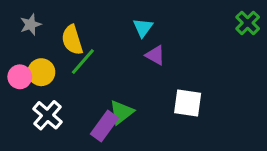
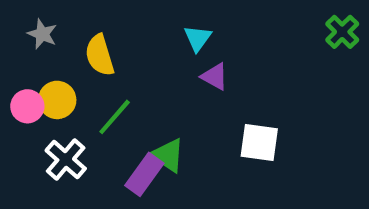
gray star: (31, 24) -> (42, 34), turned -30
green line: (83, 61) -> (115, 117), moved
green triangle: (121, 112) -> (168, 155), turned -48

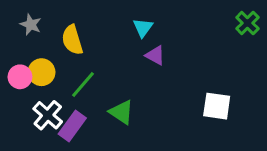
white square: (259, 142) -> (217, 106), moved
purple rectangle: (144, 174) -> (72, 126), moved

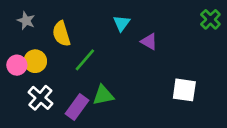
purple triangle: (155, 55) -> (149, 42), moved
green line: (83, 84) -> (85, 60), moved
green triangle: (121, 112) -> (103, 95), turned -45
purple rectangle: (72, 126) -> (77, 107), moved

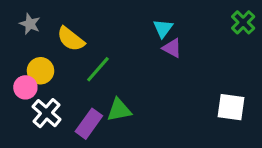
cyan triangle: (122, 23) -> (163, 28), moved
yellow semicircle: (61, 34) -> (71, 39), turned -35
pink circle: (17, 65) -> (25, 87), moved
white square: (184, 90) -> (231, 107), moved

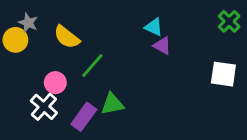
cyan triangle: (163, 28) -> (154, 27), turned -42
yellow circle: (40, 71) -> (15, 40), moved
pink circle: (25, 87) -> (55, 83), moved
white square: (231, 107) -> (223, 74), moved

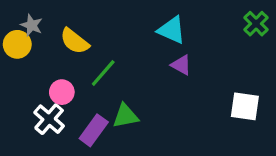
cyan triangle: (154, 27) -> (172, 30), size x1.4
purple triangle: (162, 46) -> (181, 65), moved
white square: (223, 74) -> (245, 106), moved

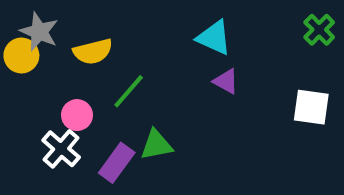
gray star: (32, 25) -> (39, 32), size x1.4
yellow semicircle: (75, 41) -> (93, 52), turned -52
white square: (245, 106) -> (311, 107), moved

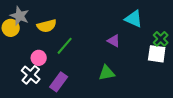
green cross: (319, 30) -> (161, 39), moved
cyan triangle: (214, 38) -> (134, 19), moved
green triangle: (156, 145) -> (107, 73), moved

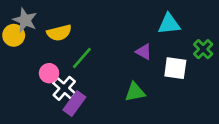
cyan triangle: (134, 19) -> (169, 24), turned -30
white square: (157, 54) -> (175, 68), moved
white cross: (31, 75) -> (64, 88), moved

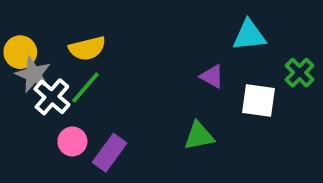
gray star: (25, 20) -> (33, 74), moved
green line: (82, 58) -> (85, 87), moved
pink circle: (49, 73) -> (72, 141), moved
white cross: (64, 88) -> (52, 97), moved

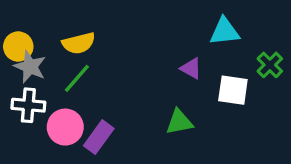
white cross: (52, 97) -> (28, 105), moved, turned -36
pink circle: (72, 141) -> (65, 127), size x1.4

